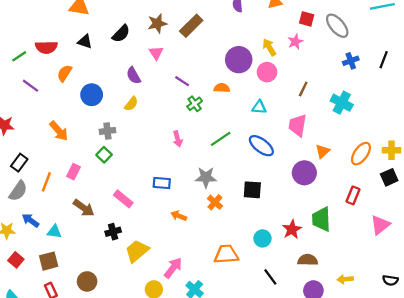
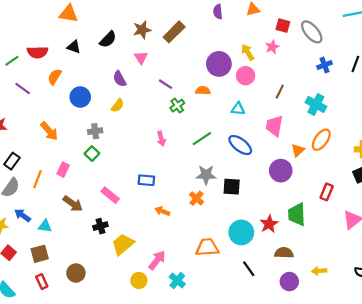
orange ellipse: (361, 154) -> (321, 140), moved
gray star: (206, 177) -> (206, 175), moved
cyan circle: (262, 238) -> (241, 232), size x1.5

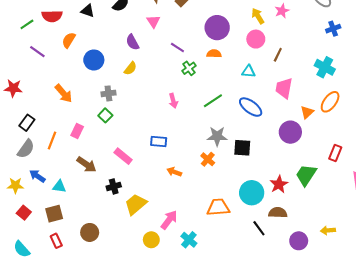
purple circle: (219, 64) -> (217, 28), moved
brown line: (280, 92) -> (278, 55), moved
green trapezoid: (297, 214) -> (306, 175), turned 35
brown semicircle: (284, 253) -> (278, 213), moved

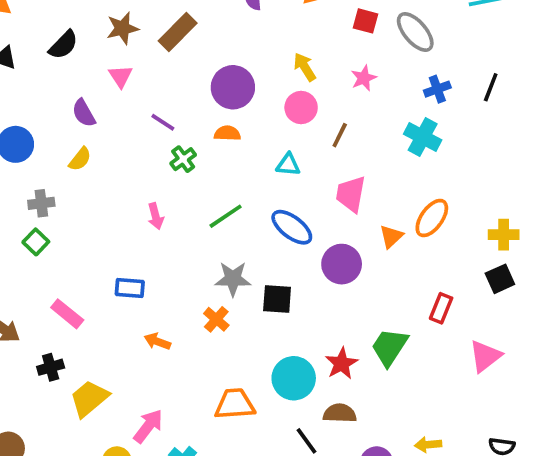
pink star: (282, 11) -> (364, 78), moved
cyan cross: (325, 67) -> (423, 137), moved
purple circle: (290, 132) -> (342, 264), moved

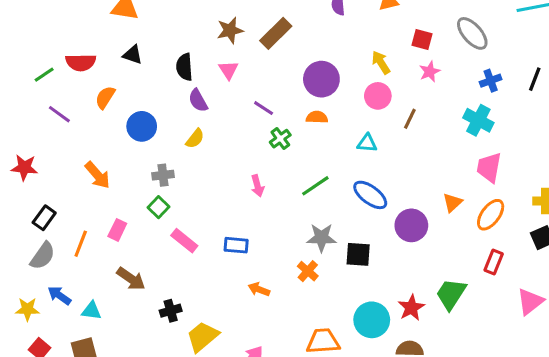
red square: (366, 21) -> (422, 40), moved
black semicircle: (63, 45) -> (184, 67), moved, turned 132
pink trapezoid: (351, 194) -> (489, 168), moved
orange ellipse: (432, 218) -> (491, 215), moved
pink rectangle: (67, 314) -> (184, 241), moved

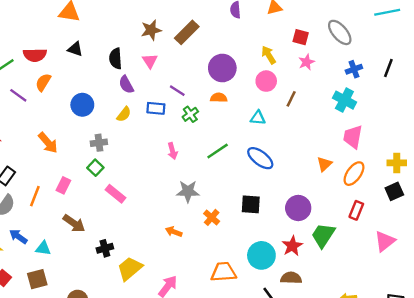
orange semicircle: (105, 97) -> (43, 82), moved
purple circle: (411, 225) -> (298, 208), moved
gray star: (321, 238) -> (188, 191), moved
blue rectangle: (236, 245) -> (156, 108), moved

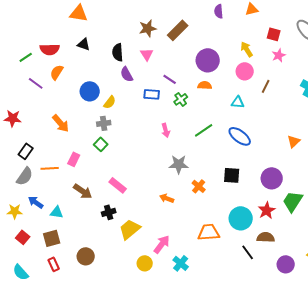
yellow semicircle: (124, 114) -> (110, 102), moved
pink rectangle: (116, 194) -> (118, 185), moved
orange line: (35, 196) -> (50, 168), turned 66

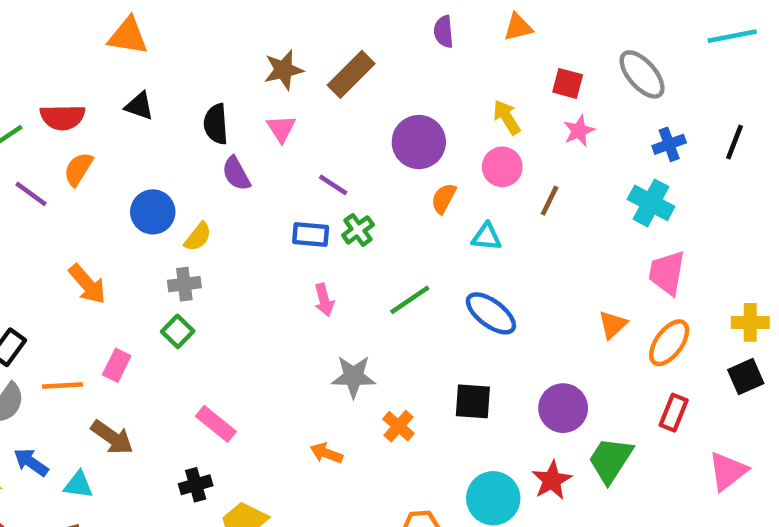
orange semicircle: (205, 85) -> (444, 198), moved, turned -64
blue rectangle: (152, 94) -> (311, 234), moved
brown arrow: (83, 191) -> (112, 437), moved

